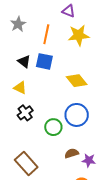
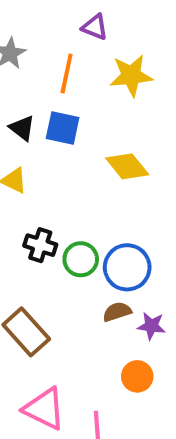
purple triangle: (69, 11) -> (95, 27), moved
black cross: (25, 113) -> (40, 245), moved, turned -35
blue circle: (77, 115) -> (127, 267), moved

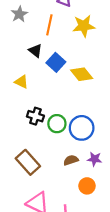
black triangle: (22, 128) -> (35, 51), moved
blue square: (63, 128) -> (56, 62), moved, turned 30
brown semicircle: (117, 312) -> (71, 160), moved

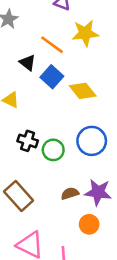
orange line: (49, 25) -> (52, 45), moved, turned -66
blue circle: (82, 128) -> (92, 141), moved
purple star: (94, 159) -> (98, 192), size x1.5

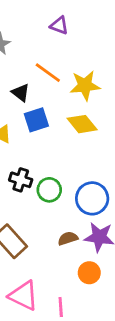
yellow star: (85, 33) -> (85, 85), moved
blue square: (52, 77) -> (36, 120), moved, turned 30
blue circle: (92, 141) -> (92, 198), moved

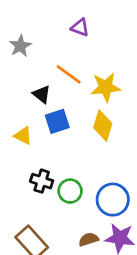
yellow diamond: (82, 124) -> (103, 126), turned 56

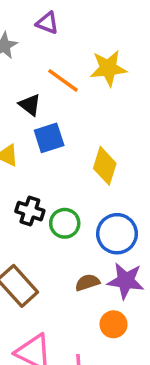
purple triangle: (80, 27) -> (47, 23), moved
yellow star: (106, 87) -> (108, 68), moved
yellow diamond: (103, 126) -> (105, 166), moved

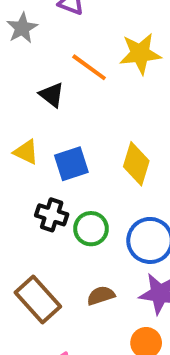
blue square: (49, 138) -> (71, 164), moved
brown semicircle: (87, 283) -> (101, 296), moved

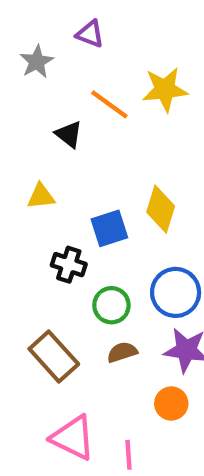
yellow triangle: (26, 152) -> (41, 196), turned -32
blue square: (71, 164) -> (109, 228), moved
green circle: (91, 229) -> (111, 305), moved

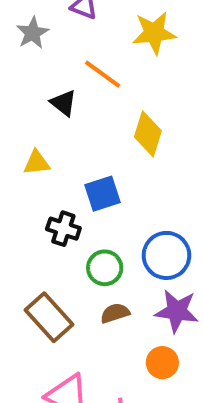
yellow star: (165, 89) -> (154, 33), moved
yellow diamond: (161, 209) -> (148, 134), moved

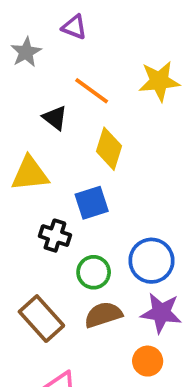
yellow star: (154, 33) -> (159, 81), moved
yellow diamond: (148, 134) -> (109, 149), moved
yellow triangle: (37, 163) -> (30, 174), size x1.5
brown semicircle: (115, 313) -> (103, 315), size x1.4

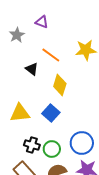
yellow triangle: (30, 174) -> (20, 113), moved
blue square: (92, 203) -> (51, 113), turned -30
black cross: (55, 236) -> (32, 145), moved

